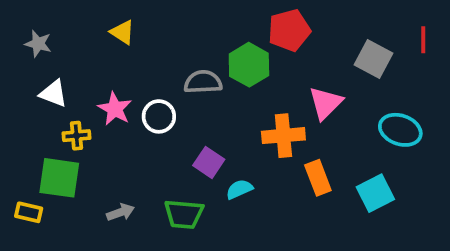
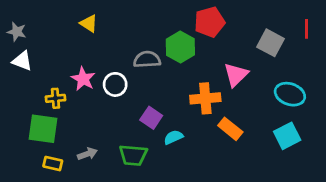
gray star: (38, 44) -> (17, 32), moved
white triangle: (54, 93) -> (22, 61), moved
orange rectangle: (318, 178) -> (230, 129), turned -30
cyan square: (375, 193) -> (287, 136), moved
yellow rectangle: (29, 212) -> (53, 164), moved

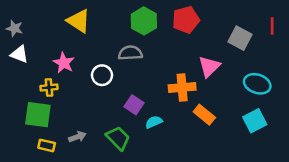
yellow triangle: (89, 23) -> (79, 21), size x1.5
green hexagon: (180, 47) -> (144, 21), moved
pink star: (83, 79) -> (64, 63), moved
green trapezoid: (133, 155) -> (118, 138), turned -140

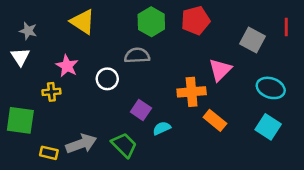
gray star: (14, 28) -> (28, 31), moved
white triangle: (19, 54) -> (20, 57), turned 36
green square: (38, 115) -> (20, 120), moved
cyan square: (255, 121) -> (268, 127), turned -30
gray arrow: (77, 137) -> (81, 144), size x1.6

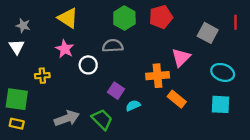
pink star: (67, 66) -> (65, 49), moved
cyan square: (268, 127) -> (221, 104), turned -30
yellow rectangle: (49, 153) -> (17, 124), moved

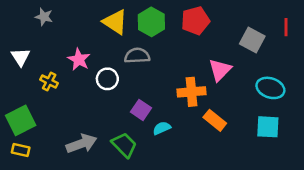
yellow triangle: (68, 18) -> (115, 22), moved
gray star: (23, 25) -> (44, 17), moved
yellow cross: (42, 76) -> (49, 81), moved, turned 32
green square: (17, 99) -> (21, 120), turned -35

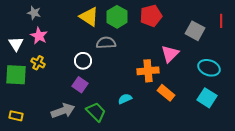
pink star: (79, 59) -> (39, 36), moved
purple square: (141, 110) -> (80, 85), moved
green square: (21, 120) -> (16, 75), moved, turned 30
cyan square: (268, 127) -> (207, 98), turned 30

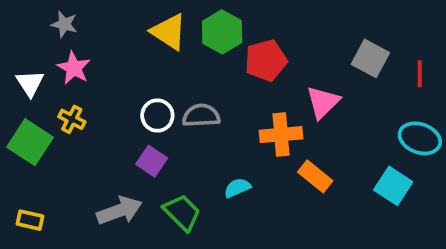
red pentagon: (151, 16) -> (266, 60), moved
red line: (221, 21) -> (420, 74), moved
gray semicircle: (106, 43) -> (201, 116), moved
cyan ellipse: (209, 68) -> (420, 138), moved
green square: (16, 75) -> (30, 142), turned 30

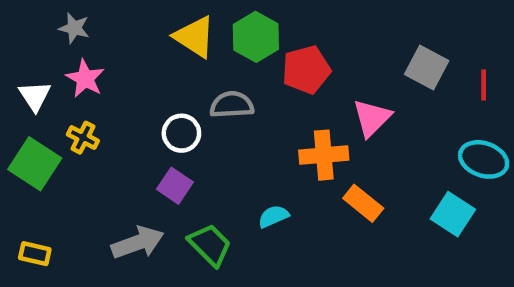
gray semicircle: (201, 116) -> (232, 105), moved

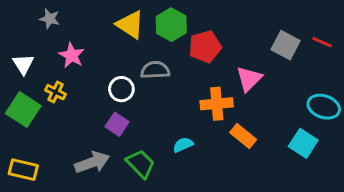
pink star: (85, 78) -> (72, 55), moved
red line: (484, 85) -> (322, 42), moved, turned -66
yellow rectangle: (35, 254) -> (23, 170), size x1.4

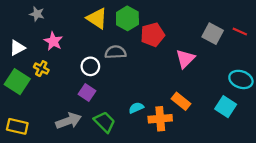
white triangle: (23, 64) -> (17, 48), turned 35
orange cross: (217, 104) -> (160, 119), moved

